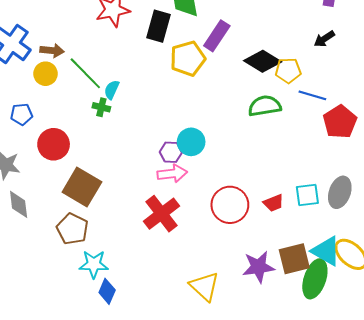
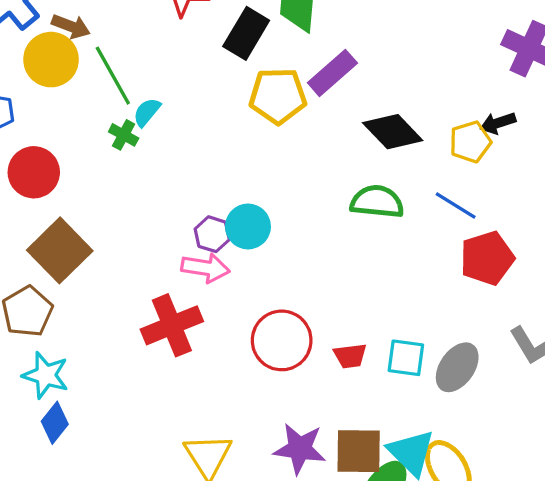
yellow pentagon: (288, 71) -> (470, 142), moved, turned -30
yellow circle: (45, 74) -> (51, 60), size x1.4

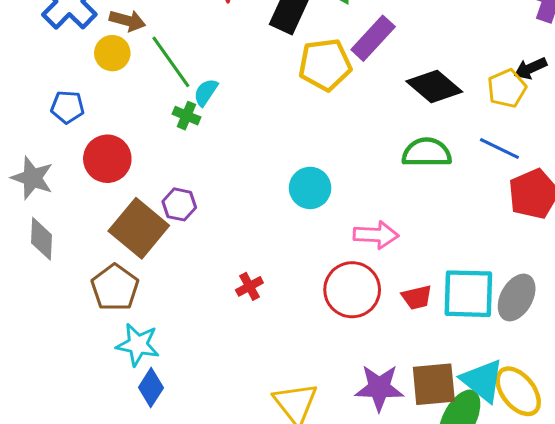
yellow circle: (51, 60) -> (112, 53), size x0.7
purple hexagon: (212, 234) -> (179, 204), moved
pink arrow: (205, 268) -> (376, 235), moved
red cross: (172, 325) -> (249, 286), size x0.5
cyan square: (406, 358) -> (468, 294), size x1.5

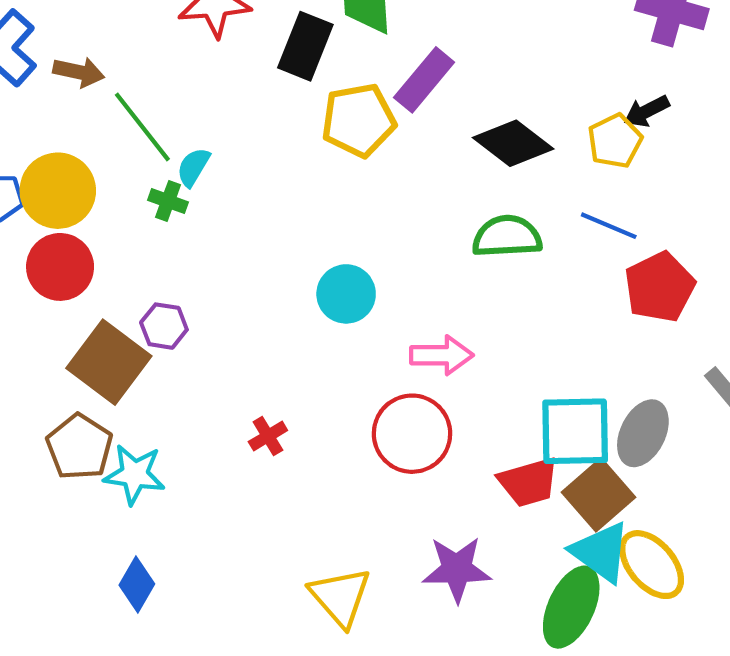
yellow circle: (112, 53) -> (58, 191), moved, size x1.5
red trapezoid: (417, 297) -> (529, 482), moved, size x1.4
cyan star: (138, 345) -> (135, 474), moved
brown square: (434, 384) -> (599, 495), moved, turned -33

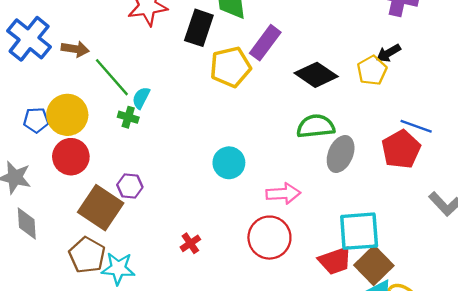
blue line: (609, 226) -> (416, 126), moved
gray ellipse: (643, 433) -> (341, 154), moved

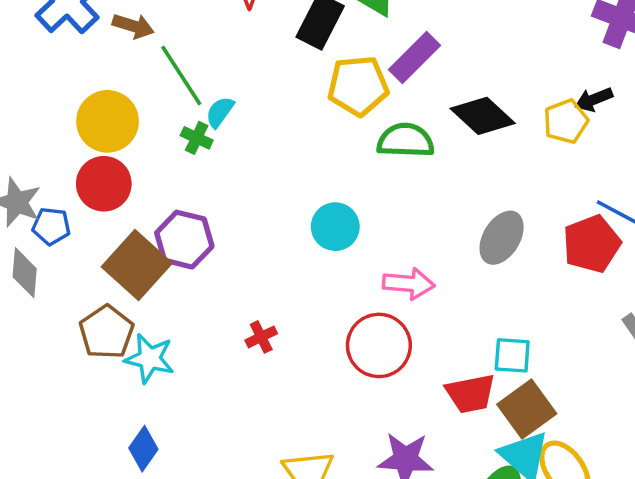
blue pentagon: (36, 120) -> (51, 226), moved
green semicircle: (316, 126) -> (406, 140), moved
purple hexagon: (130, 186) -> (184, 240), size x1.5
cyan square: (359, 231) -> (512, 355), size x0.6

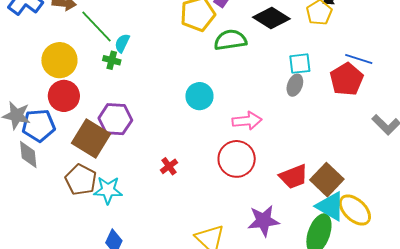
blue pentagon: (51, 226) -> (39, 125), size x1.5
gray ellipse: (502, 238) -> (295, 85), size x0.7
cyan square: (512, 355) -> (300, 64), moved

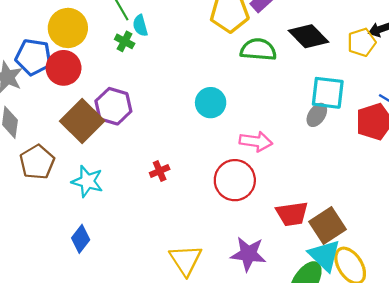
cyan semicircle: (122, 43) -> (140, 26), turned -54
cyan square: (300, 64) -> (328, 93), size x1.4
blue pentagon: (39, 125) -> (34, 57), moved
brown pentagon: (81, 180) -> (37, 162), moved

